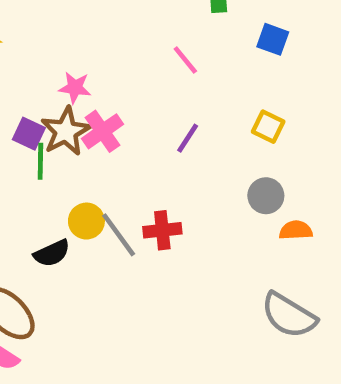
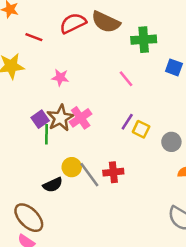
pink star: (75, 88) -> (60, 78), moved
yellow square: (268, 127) -> (141, 129), moved
purple square: (29, 134) -> (40, 119), turned 30
gray circle: (266, 196) -> (171, 142), moved

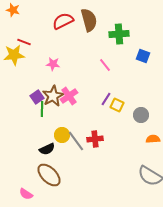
brown semicircle: (106, 22) -> (89, 20), turned -130
red line: (34, 37) -> (24, 42), moved
brown ellipse: (29, 218) -> (49, 175), moved

